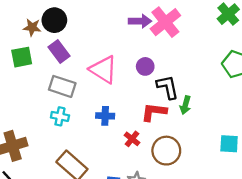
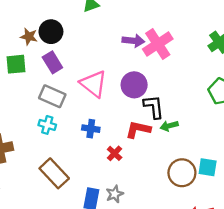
purple circle: (145, 66) -> (134, 85), size x1.5
green arrow: (185, 105) -> (169, 126), turned 54
brown circle: (166, 151) -> (182, 173), moved

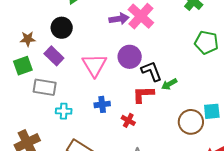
black circle: (51, 32) -> (62, 28), moved
pink triangle: (94, 84) -> (94, 65), turned 36
gray rectangle: (52, 96) -> (45, 87), moved

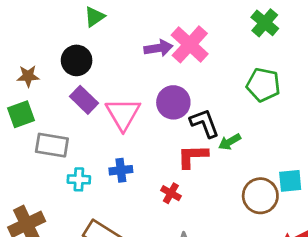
green pentagon: (206, 42) -> (263, 85), moved
purple rectangle: (54, 56) -> (84, 100), moved
blue cross: (102, 104) -> (121, 170), moved

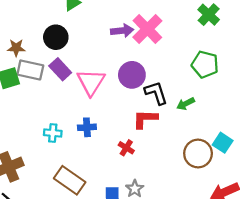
green arrow: (230, 142) -> (186, 104), moved
gray rectangle: (52, 145) -> (30, 70), moved
cyan square: (290, 181) -> (223, 143), turned 36

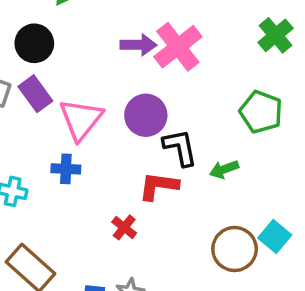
blue cross: (87, 127) -> (66, 169), moved

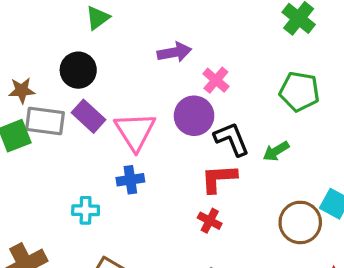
pink cross: (178, 47) -> (216, 80), moved, size x0.6
red cross: (124, 227) -> (210, 221), moved

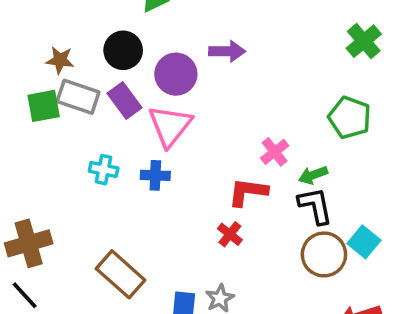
pink cross: (216, 80) -> (275, 152), moved
purple circle: (194, 116) -> (176, 74), moved
black L-shape: (232, 139) -> (315, 206), moved
cyan cross: (86, 210) -> (104, 170), moved

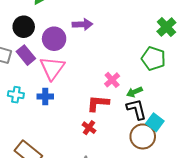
green cross: (364, 41) -> (166, 27), moved
cyan square: (364, 242) -> (155, 122), moved

